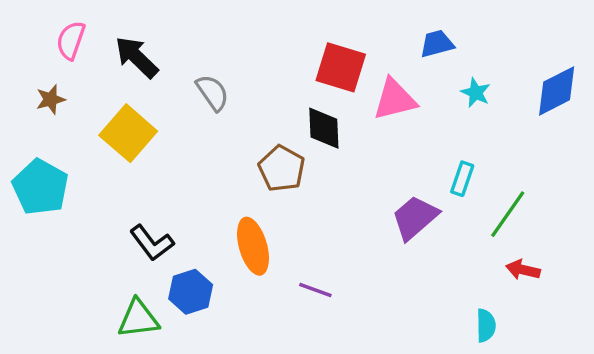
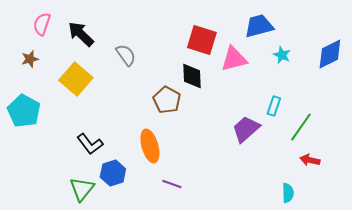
blue trapezoid: (437, 44) -> (259, 26), size x1.4
purple line: (315, 290) -> (172, 184), moved
green triangle: (138, 319) -> (82, 189), turned -44

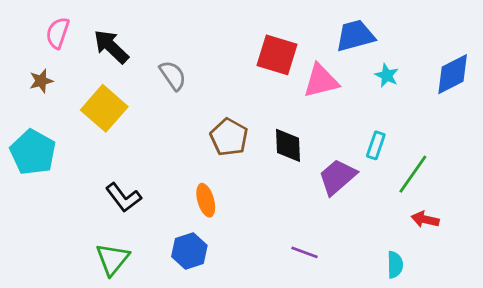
black diamond: (192, 76) -> (288, 145), moved
orange ellipse: (150, 146) -> (206, 200), size x0.7
blue hexagon: (113, 173) -> (189, 251), moved
purple line: (172, 184) -> (304, 252), moved

